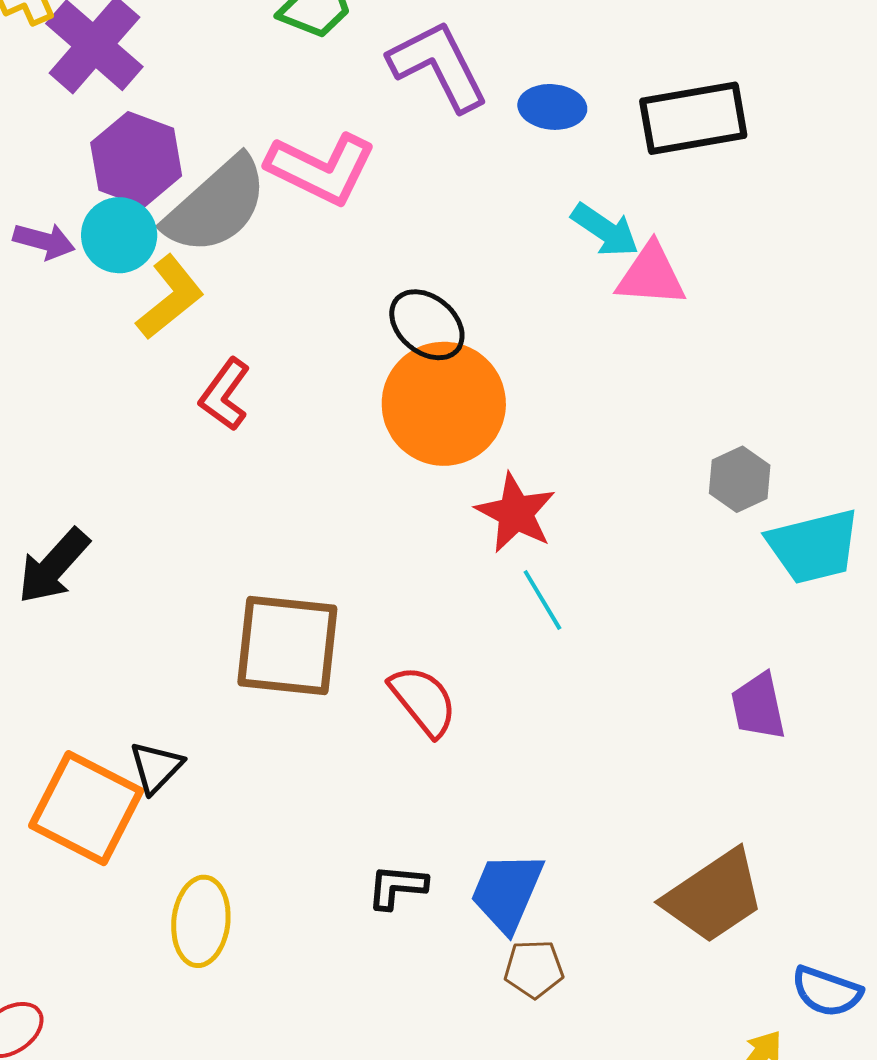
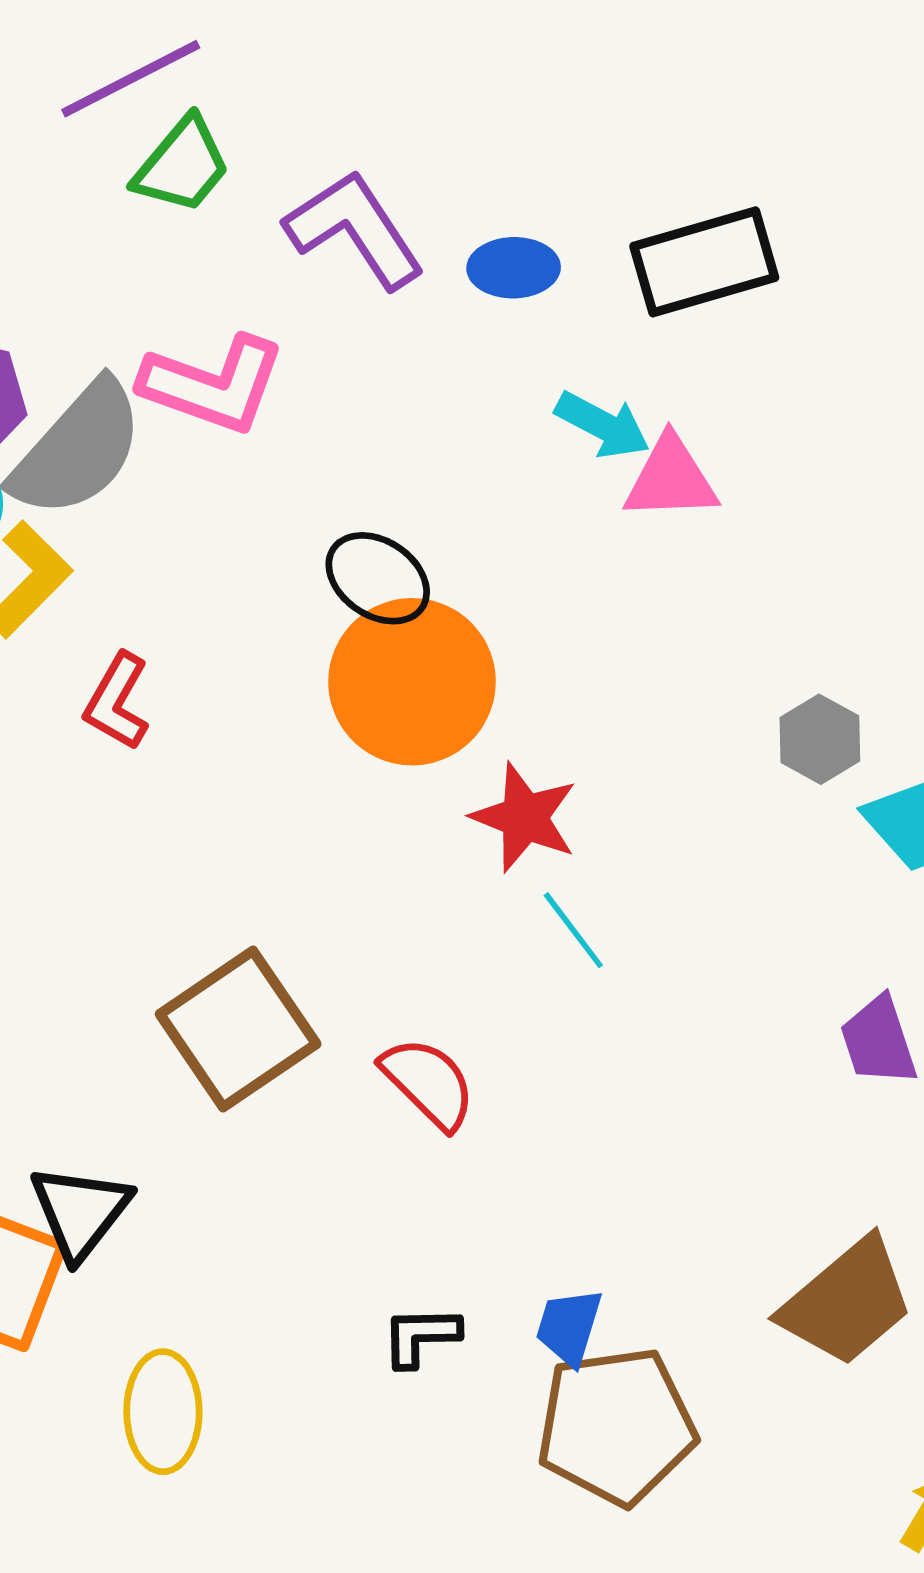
brown square: (287, 646) -> (238, 1029), turned -34
black triangle: (156, 767) -> (80, 1212), size x1.4
blue trapezoid: (507, 892) -> (569, 1327), size x0.7
brown pentagon: (534, 969) -> (616, 1426), size x2.0

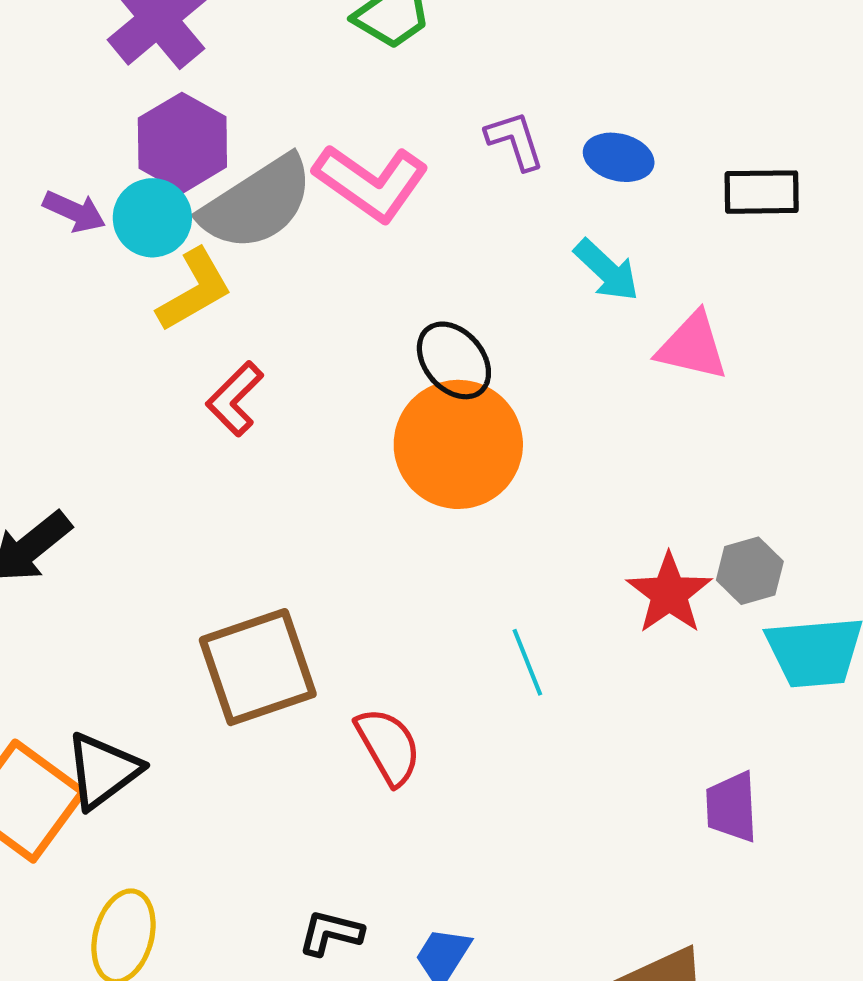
purple L-shape: (355, 229) -> (515, 140), moved, size x0.6
black rectangle: (704, 262) -> (762, 192), size x0.7
cyan arrow: (603, 425) -> (607, 270), moved
red star: (524, 817) -> (669, 593), moved

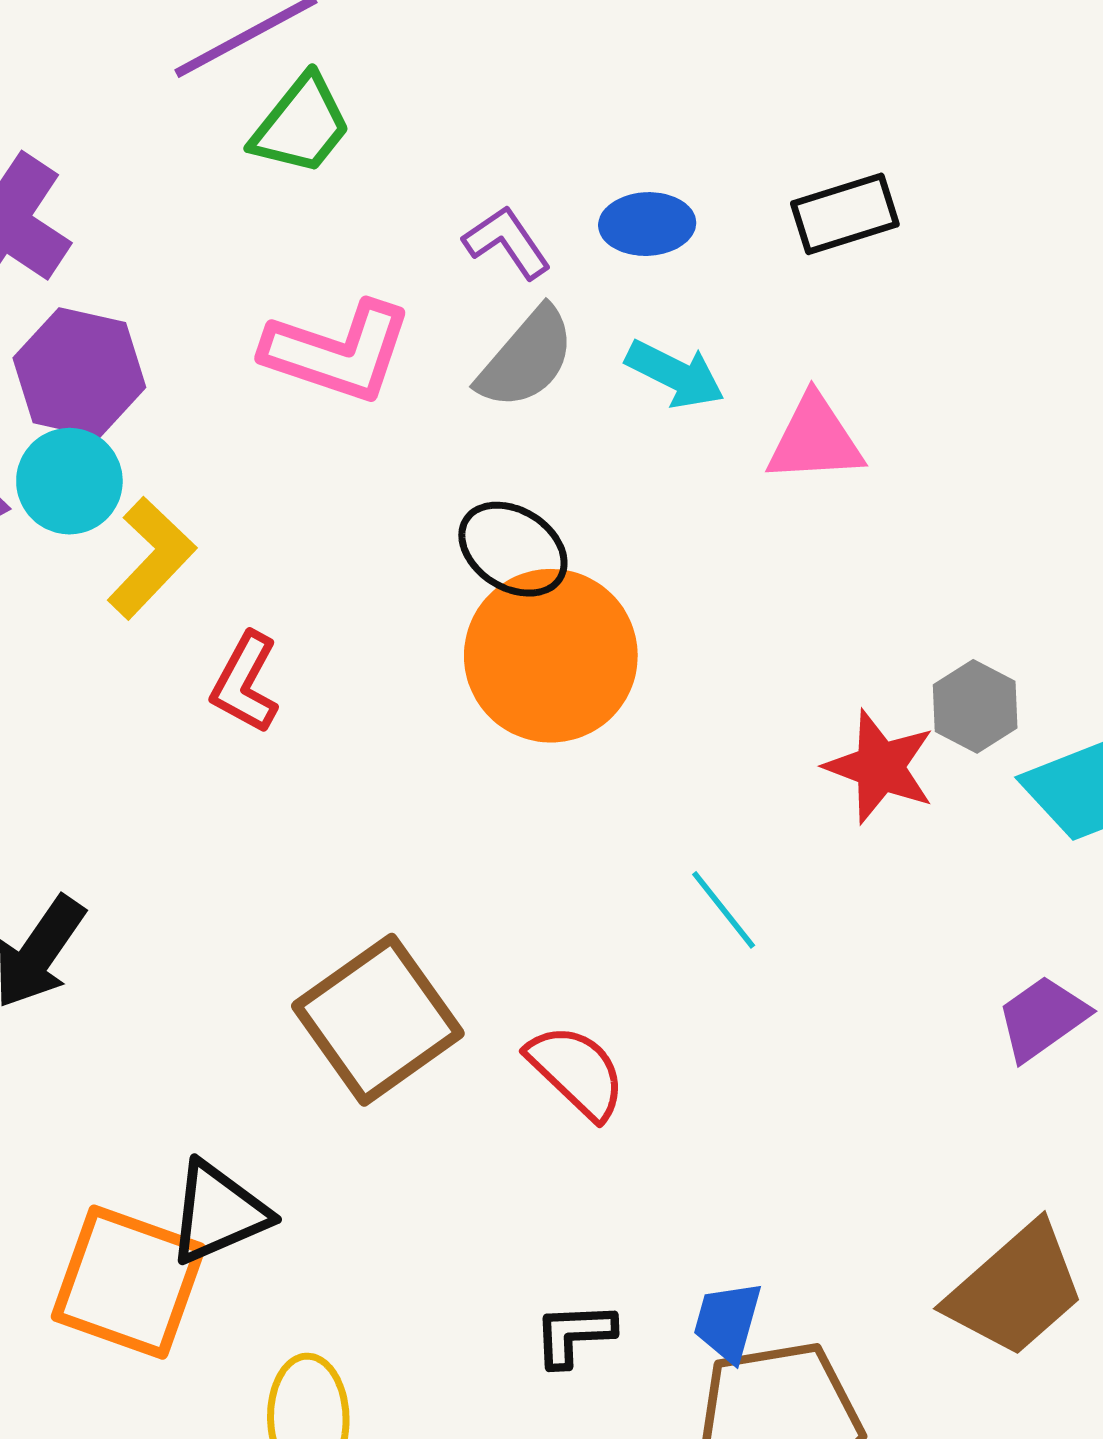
gray semicircle: (257, 203) -> (526, 358), moved, size x0.7
black triangle: (103, 771) -> (218, 1213), turned 30
purple trapezoid: (732, 807) -> (1042, 1018), turned 74

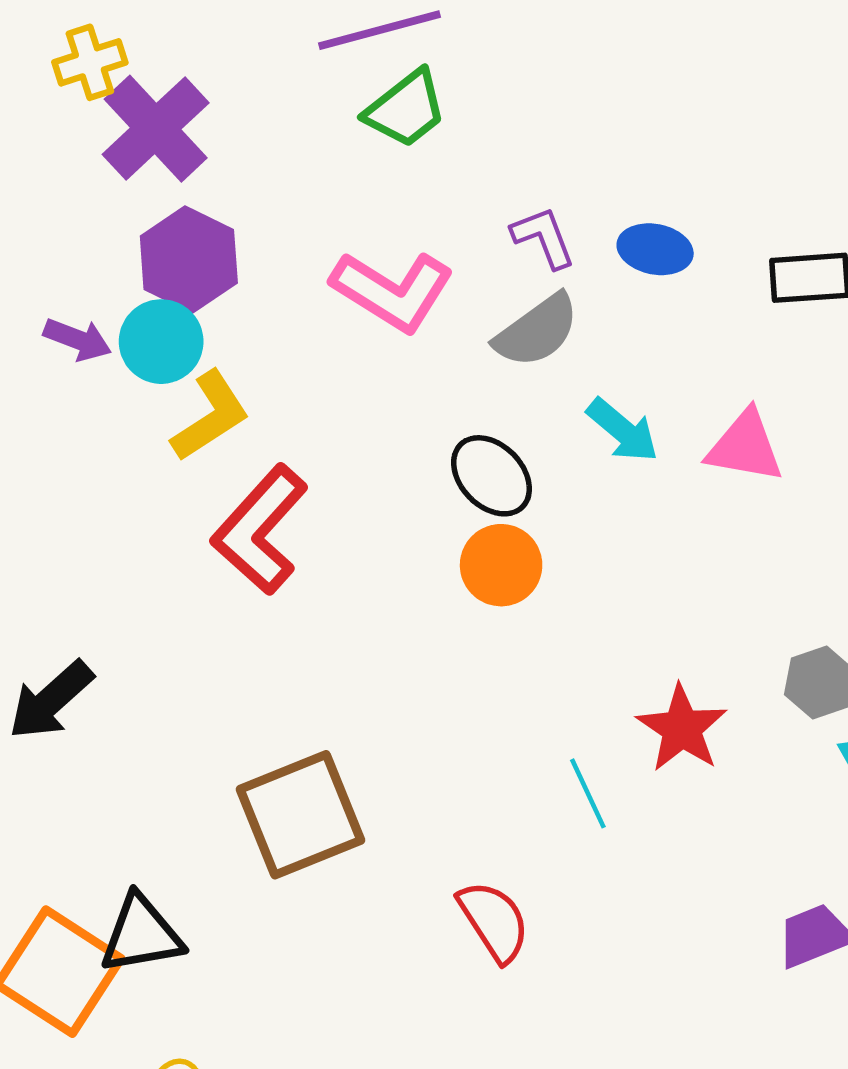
cyan arrow: (675, 374) -> (623, 430), moved
orange circle: (551, 656) -> (501, 565), size x0.6
red L-shape: (245, 683) -> (260, 530), size x1.6
red star: (880, 767) -> (682, 728), moved
red semicircle: (577, 1072) -> (494, 921), moved

